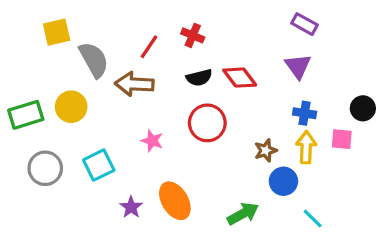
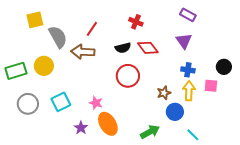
red cross: (193, 35) -> (136, 22), moved
pink star: (152, 141) -> (96, 103), moved

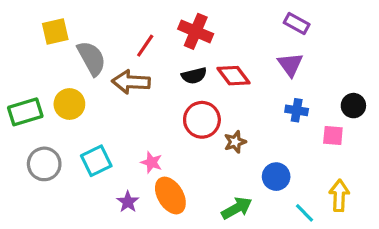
red cross: (136, 22) -> (196, 31), moved, size x1.5
yellow arrow: (189, 91) -> (339, 195), moved
brown star: (164, 93) -> (235, 142), moved

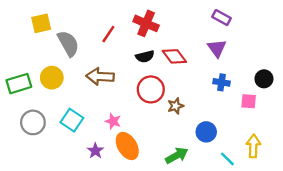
brown arrow: (131, 82) -> (100, 76), moved
cyan square: (96, 161) -> (72, 120), turned -30

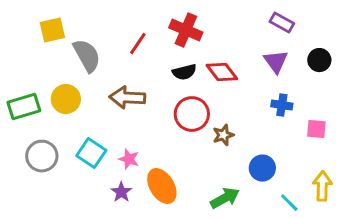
black circle: (264, 79) -> (319, 60), moved
pink star: (113, 121) -> (129, 159), moved

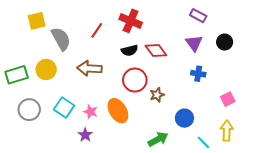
pink square: (316, 129) -> (228, 99), moved, turned -32
orange ellipse: (162, 186) -> (118, 111), moved

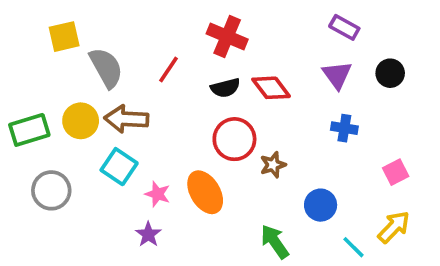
red line: (97, 30) -> (169, 70), moved
brown arrow: (89, 68) -> (126, 119), moved
cyan square: (64, 107) -> (119, 167), moved
yellow arrow: (227, 131) -> (394, 227), turned 42
green arrow: (158, 139) -> (275, 242), turned -96

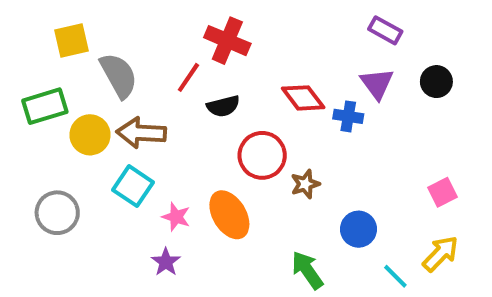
red cross: (227, 37) -> (227, 41), moved
black semicircle: (225, 88) -> (223, 106), moved
blue cross: (344, 128) -> (348, 116), moved
green rectangle: (29, 130) -> (45, 106), moved

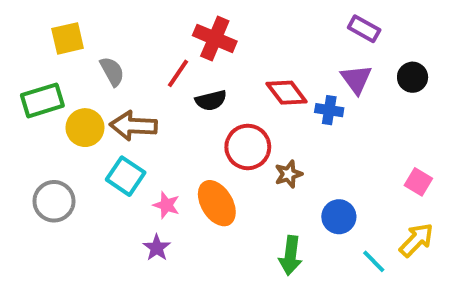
gray semicircle: (119, 75) -> (112, 71), size x0.7
pink square: (443, 192) -> (418, 182), turned -32
green arrow: (307, 270) -> (290, 256), turned -138

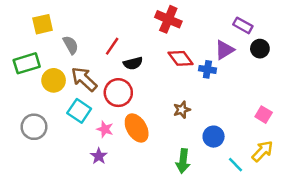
purple rectangle: (364, 29) -> (243, 25), moved
red cross: (215, 38) -> (168, 19), moved
purple triangle: (356, 79) -> (225, 50), turned 35
brown arrow: (133, 126) -> (84, 79), turned 40
red circle: (248, 147) -> (118, 93), moved

